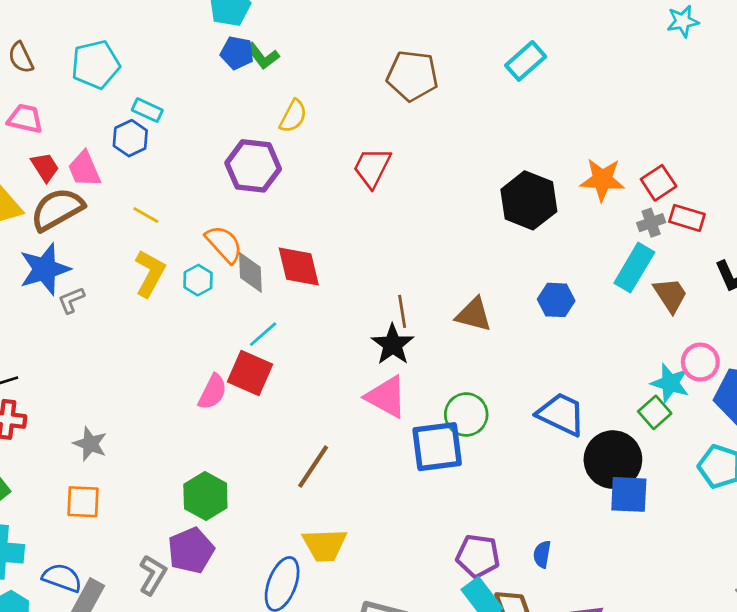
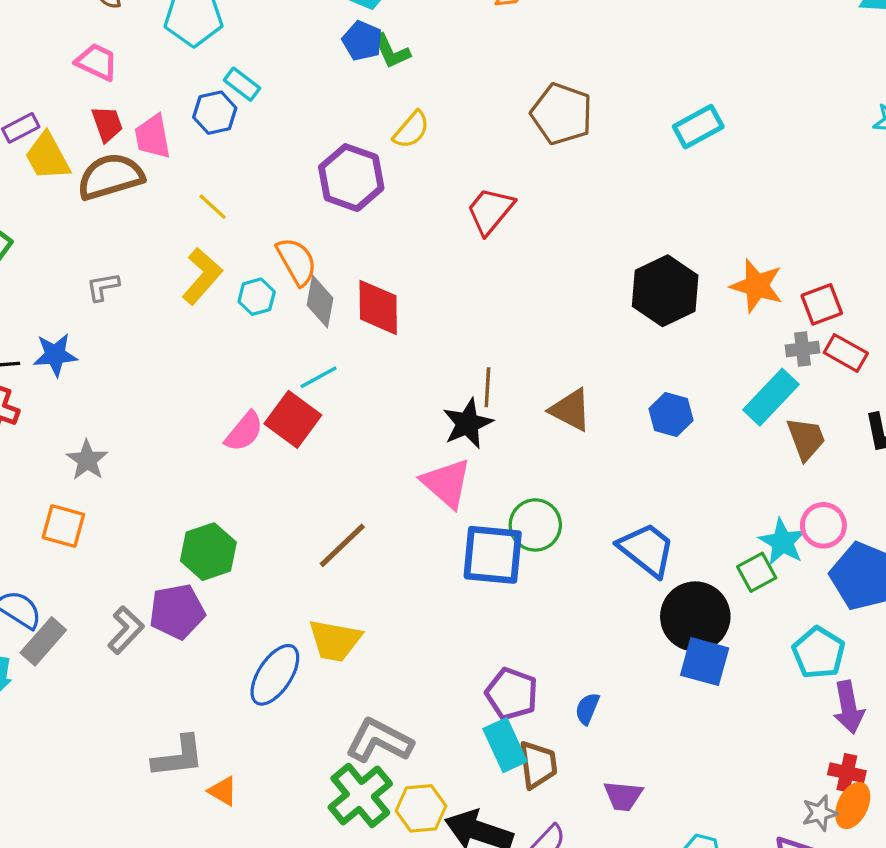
blue star: (45, 269) -> (55, 355), moved, size x0.7

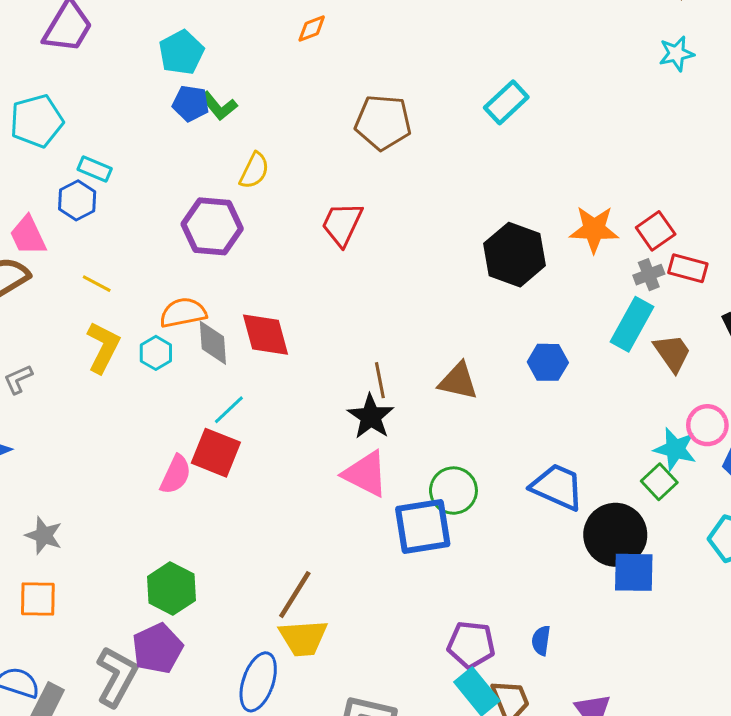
orange semicircle: (297, 261) -> (183, 313), turned -57
brown line: (342, 545) -> (295, 595), moved
gray L-shape: (126, 630) -> (117, 677), size x1.4

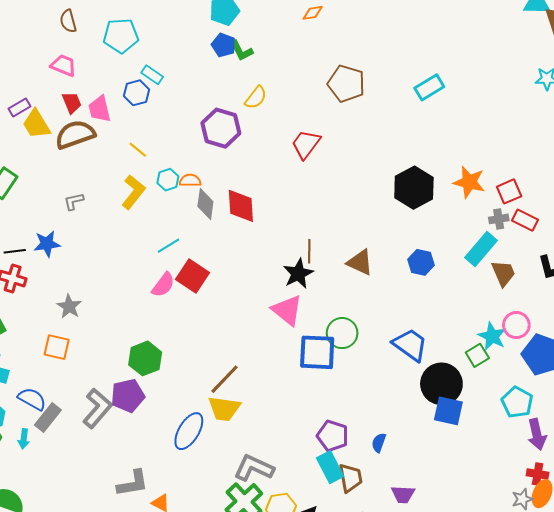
orange semicircle: (183, 313) -> (190, 180), size x0.7
cyan hexagon: (156, 353) -> (168, 180), moved
cyan line: (229, 410) -> (169, 246), moved

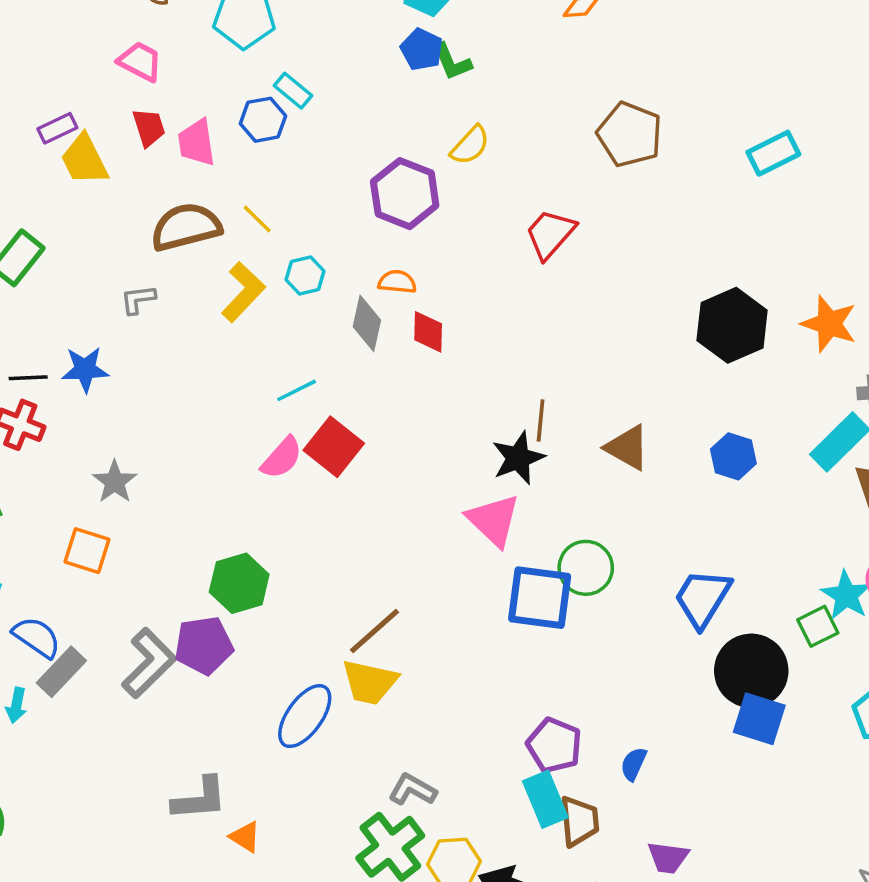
brown semicircle: (75, 134) -> (186, 227), moved
orange semicircle: (190, 180) -> (397, 282), moved
red diamond: (241, 206) -> (428, 332), size x0.7
blue trapezoid: (410, 345) -> (702, 598), turned -99
gray L-shape: (254, 468) -> (412, 790), size x0.7

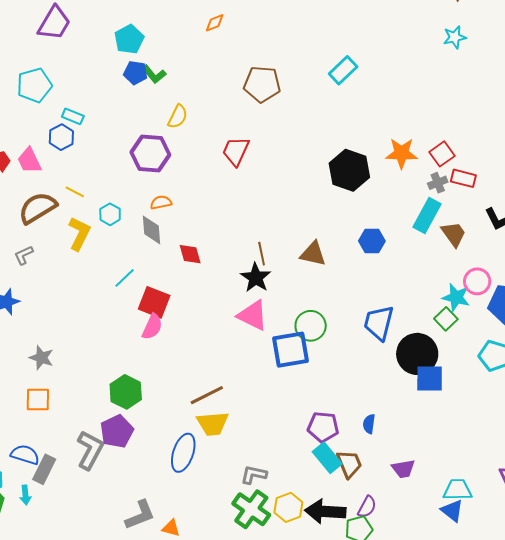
red diamond: (428, 332) -> (190, 254), moved
pink semicircle: (282, 458) -> (152, 327), moved
brown line: (375, 631) -> (207, 395), turned 32

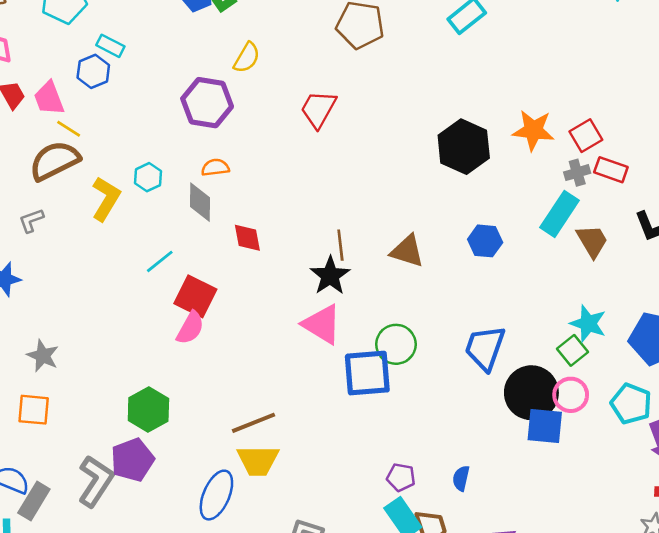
yellow line: (75, 192) -> (69, 129), moved
pink circle: (477, 281) -> (571, 395), moved
purple pentagon: (323, 427) -> (401, 477), size x0.7

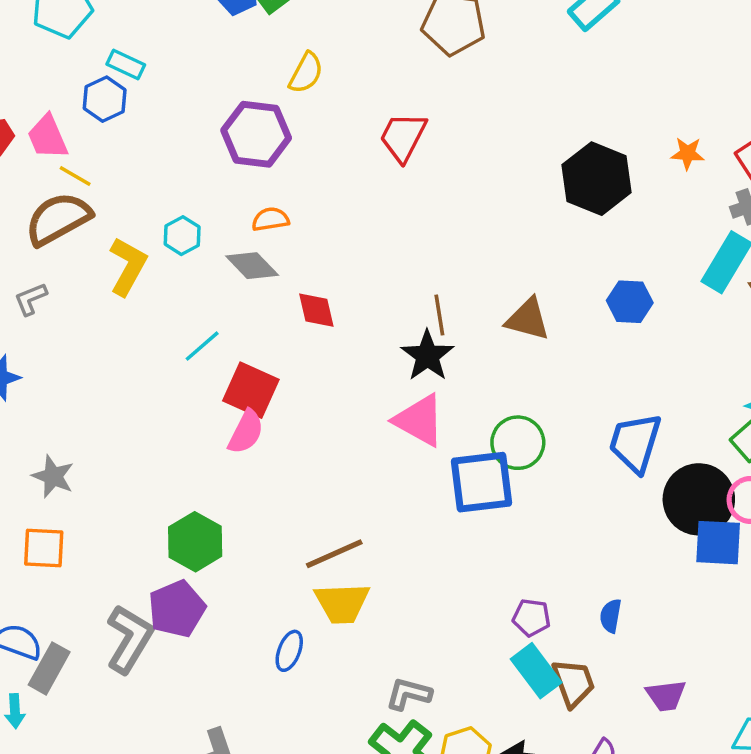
orange star: (533, 130) -> (688, 153), size x0.6
gray diamond: (200, 202) -> (252, 266), turned -42
blue ellipse: (216, 495) -> (289, 651), size x0.6

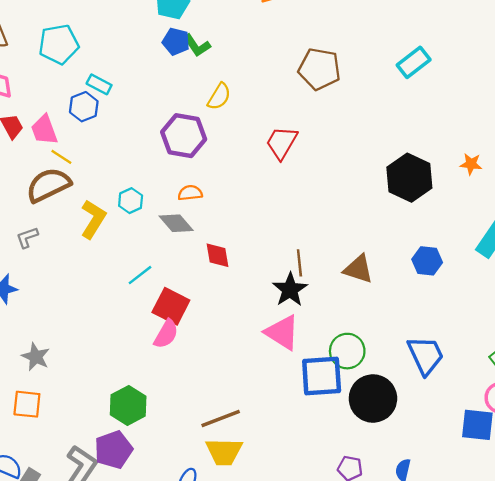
blue trapezoid: (635, 443) -> (426, 355), turned 135
black circle: (699, 499) -> (373, 398), moved

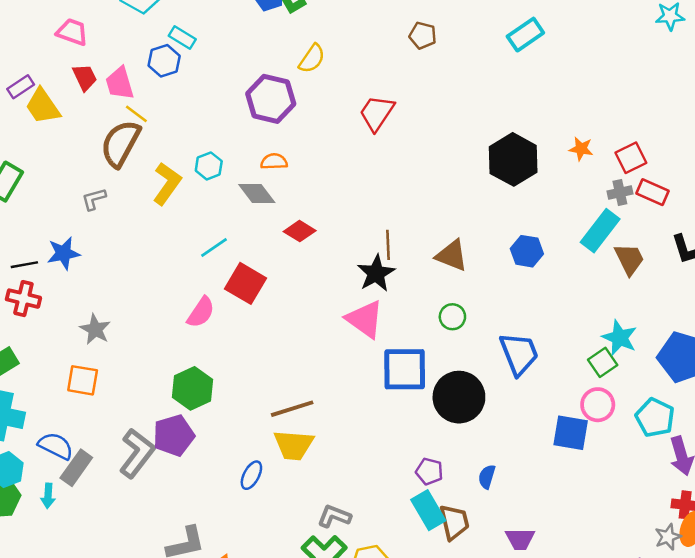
brown pentagon: (319, 69) -> (423, 35), size x0.6
brown semicircle: (48, 185) -> (120, 143), turned -39
red diamond: (218, 255) -> (300, 231), turned -52
pink semicircle: (166, 334) -> (201, 312), moved
green circle: (347, 351) -> (452, 317), moved, size x0.7

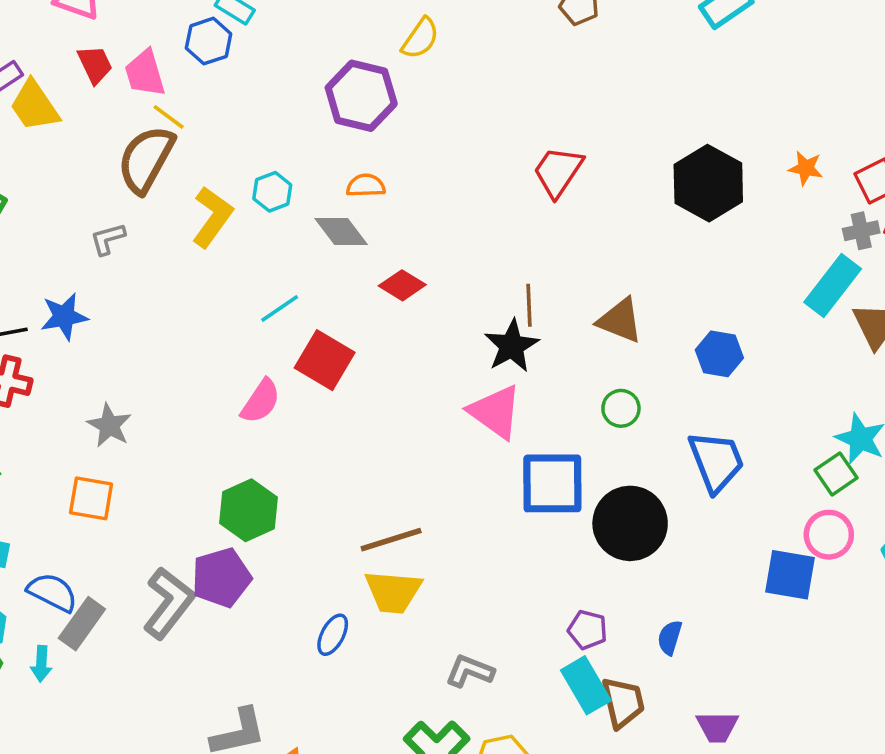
red trapezoid: (377, 113) -> (558, 172), moved
blue hexagon: (527, 251) -> (719, 354), moved
gray L-shape: (334, 516) -> (470, 671), moved

